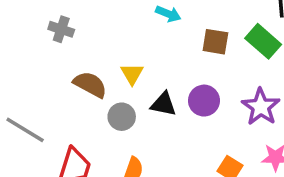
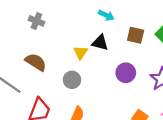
brown semicircle: (90, 85) -> (36, 62), moved
black triangle: (163, 104) -> (100, 43), moved

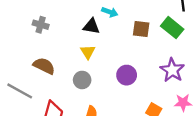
black triangle: (100, 43) -> (91, 26), moved
purple circle: (126, 73) -> (127, 75), moved

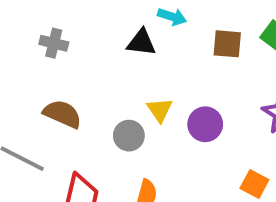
yellow triangle: (88, 52) -> (160, 110), moved

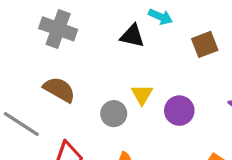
gray cross: (54, 43) -> (58, 29), size x1.5
brown square: (227, 44) -> (205, 44), turned -32

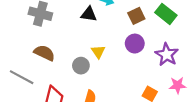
purple circle: (179, 111) -> (135, 44), moved

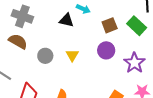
brown semicircle: (44, 53) -> (18, 41), moved
gray circle: (81, 66) -> (45, 56), moved

